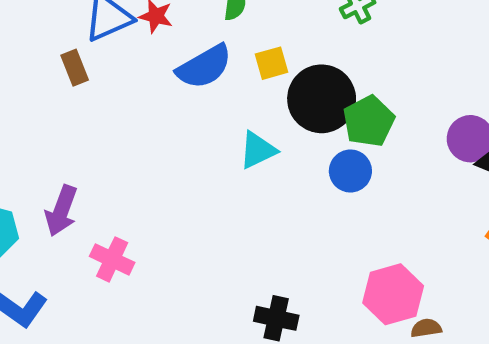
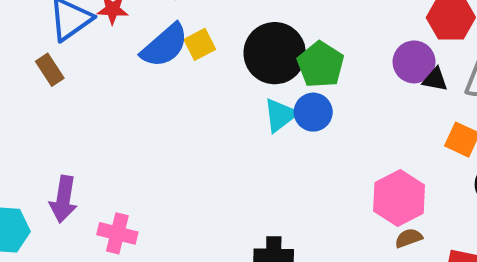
yellow square: (271, 63) -> (200, 44), moved
cyan triangle: (258, 150) -> (280, 115), moved
pink hexagon: (393, 294) -> (399, 198), moved

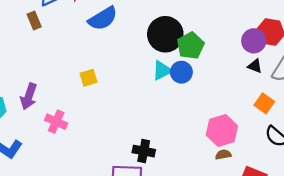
yellow square: (200, 44) -> (88, 78), moved
purple circle: (414, 62) -> (254, 41), moved

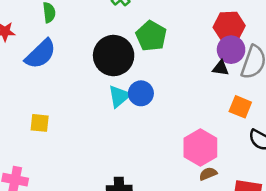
purple circle: (254, 41) -> (231, 50), moved
green pentagon: (191, 46) -> (151, 36), moved
yellow square: (88, 78) -> (40, 123), turned 36

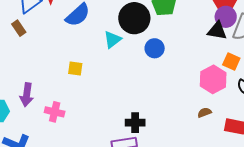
black triangle: (221, 68) -> (217, 31), size x1.5
cyan triangle: (119, 96) -> (112, 40), moved
pink hexagon: (200, 147) -> (213, 79), moved

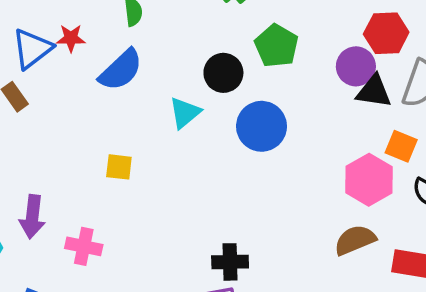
purple circle: (226, 17) -> (356, 66), moved
black circle: (134, 18) -> (223, 73), size x0.7
blue circle: (155, 48) -> (262, 126), size x1.4
brown semicircle: (204, 112) -> (355, 240), size x1.6

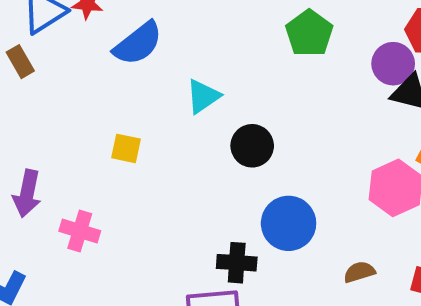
black circle: (223, 73) -> (252, 146), moved
blue circle: (262, 126) -> (289, 223), moved
brown semicircle: (355, 240) -> (359, 272), moved, size x0.7

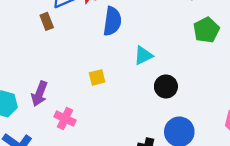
blue semicircle: (138, 43) -> (112, 21), turned -52
yellow square: (126, 148) -> (97, 77), turned -35

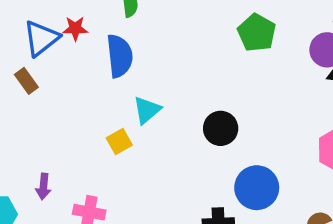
cyan triangle: (143, 55) -> (147, 110), moved
purple arrow: (39, 94) -> (43, 186), size x0.7

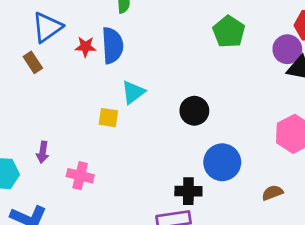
red star: (75, 28) -> (85, 47), moved
yellow square: (119, 142) -> (108, 118), turned 35

